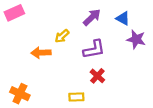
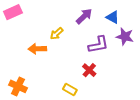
purple L-shape: (94, 49) -> (98, 45), moved
yellow rectangle: (76, 97) -> (70, 89), turned 32

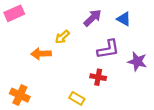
purple star: (125, 37) -> (137, 61), moved
red cross: (89, 70) -> (98, 77), turned -32

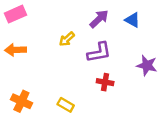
purple L-shape: (108, 49) -> (99, 52), moved
orange arrow: (41, 54) -> (15, 50), moved
yellow rectangle: (77, 98) -> (66, 105), moved

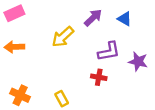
yellow arrow: (67, 39) -> (63, 37), size x1.5
purple L-shape: (99, 52) -> (109, 51), moved
yellow rectangle: (66, 105) -> (62, 99), turned 32

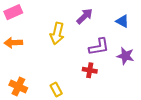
blue triangle: (125, 19) -> (122, 21), moved
yellow arrow: (63, 37) -> (57, 33), turned -35

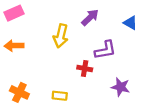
purple star: (125, 56) -> (121, 87), moved
red cross: (90, 70) -> (85, 69), moved
yellow rectangle: (56, 90) -> (60, 96), turned -56

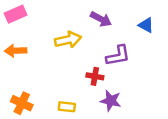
purple arrow: (90, 17) -> (101, 19), turned 72
yellow arrow: (61, 36) -> (68, 40), turned -115
purple star: (121, 87) -> (111, 101), moved

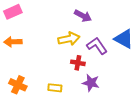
blue triangle: (146, 25) -> (124, 39), moved, size x1.5
yellow arrow: (68, 40) -> (69, 39), moved
purple L-shape: (118, 56) -> (97, 46), turned -115

